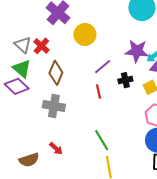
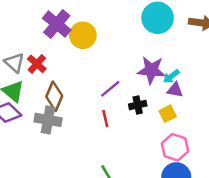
yellow circle: (85, 34) -> (83, 35), moved
gray cross: (54, 106) -> (48, 120), moved

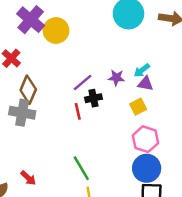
purple star: (151, 70) -> (116, 78), moved, size x0.6
black cross: (138, 105) -> (93, 98), moved

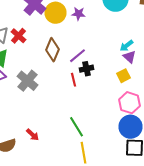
purple star: (116, 78) -> (78, 14), moved
purple triangle: (145, 84) -> (130, 57), turned 32
brown diamond: (28, 90) -> (52, 50), moved
gray cross: (22, 113) -> (28, 81), turned 30

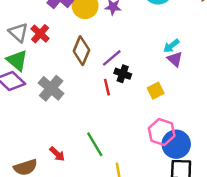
black cross: (86, 69) -> (123, 74), turned 32
yellow square: (124, 76) -> (156, 91), moved
pink hexagon: (130, 103) -> (162, 132), moved
green line: (76, 127) -> (95, 144), moved

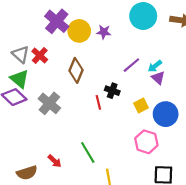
purple line: (112, 58) -> (131, 65), moved
blue circle: (176, 144) -> (166, 114), moved

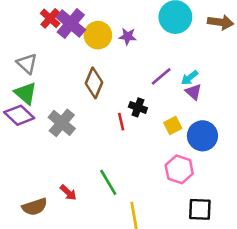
red cross: (40, 55) -> (50, 18), moved

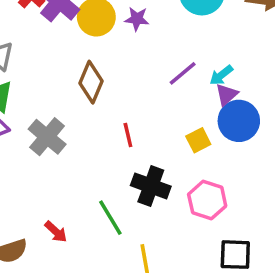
purple triangle: (193, 92) -> (226, 94), turned 36
black cross: (138, 107) -> (151, 186), moved, size x1.5
blue circle: (202, 136) -> (239, 121), moved

